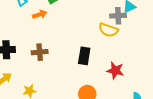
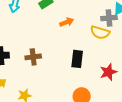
orange arrow: (40, 14) -> (67, 22), moved
red star: (115, 70) -> (108, 72), turned -30

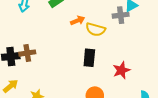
yellow semicircle: (100, 32) -> (96, 29), moved
brown cross: (33, 57) -> (27, 53), moved

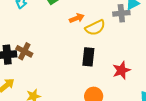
yellow semicircle: (96, 29) -> (95, 28), turned -42
brown cross: (27, 53) -> (24, 51), turned 35

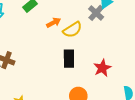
gray cross: (121, 13) -> (96, 13), turned -35

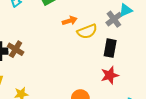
black rectangle: (69, 59) -> (110, 48), moved

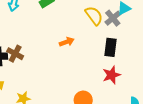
orange arrow: (70, 21) -> (67, 42), moved
yellow semicircle: (87, 31) -> (94, 16), moved, turned -102

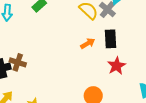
orange arrow: (67, 42) -> (88, 43), moved

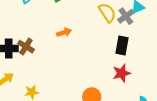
orange arrow: (88, 43) -> (64, 32), moved

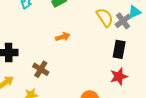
brown cross: (26, 47) -> (41, 69), moved

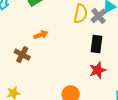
yellow semicircle: (105, 17) -> (81, 14), turned 48
brown cross: (41, 69) -> (22, 55), moved

